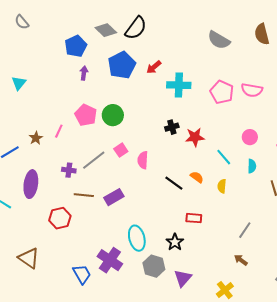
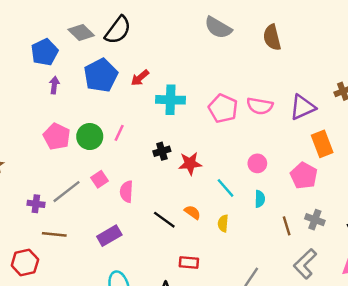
gray semicircle: (219, 40) -> (218, 28), moved
pink line: (59, 131) -> (119, 133), moved
purple rectangle: (114, 197) -> (109, 236), moved

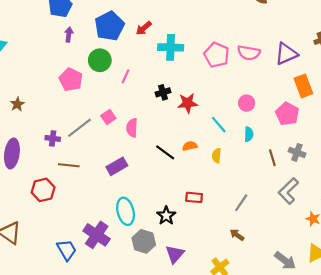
green circle: (90, 137) -> (100, 60), moved
orange semicircle: (192, 212) -> (190, 146), turned -48
red rectangle: (189, 263) -> (194, 197), moved

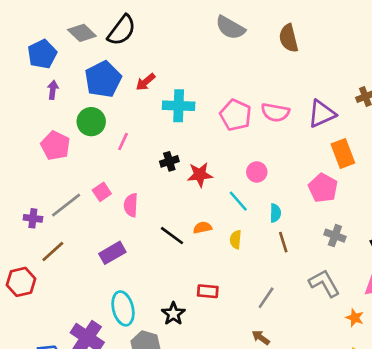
pink circle: (247, 103) -> (257, 172), moved
brown line: (272, 158) -> (283, 242), moved
brown line: (69, 165) -> (53, 251), turned -48
gray L-shape: (288, 191) -> (324, 283), turned 105

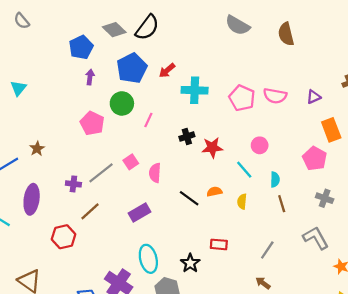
purple triangle: (322, 114) -> (314, 97), size x0.6

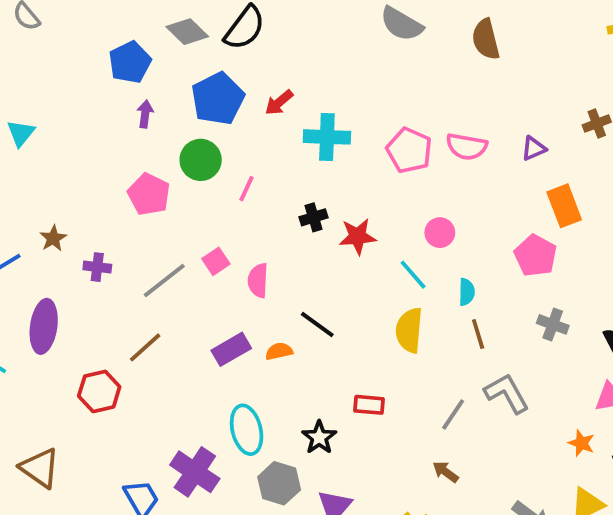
purple cross: (73, 184) -> (97, 267), moved
orange semicircle: (214, 192) -> (279, 351), moved
yellow semicircle: (242, 202) -> (409, 330), size x1.6
gray L-shape: (316, 238) -> (507, 393), moved

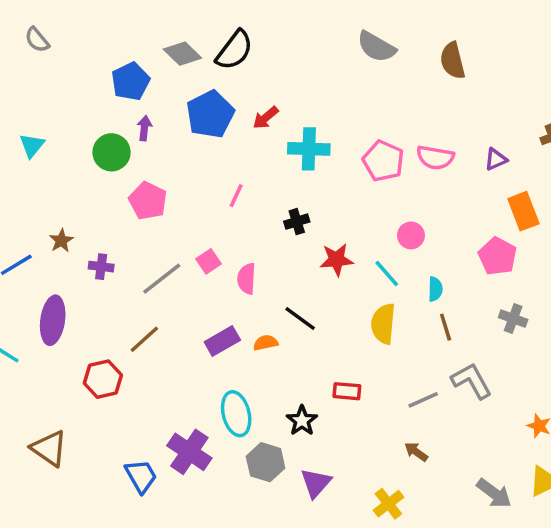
green circle: (201, 160) -> (112, 152), moved
red star: (358, 236) -> (337, 260), moved
gray line: (453, 414) -> (423, 400), turned 32

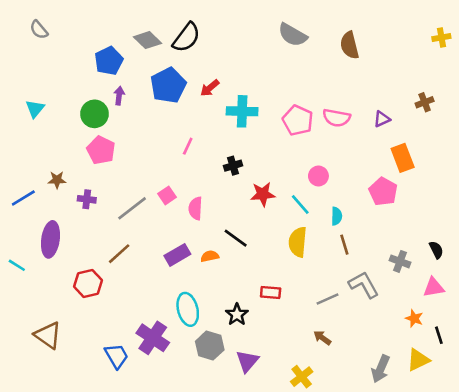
pink pentagon: (148, 201) -> (101, 150), moved
brown star: (61, 241) -> (57, 180), turned 30
gray cross: (513, 319) -> (400, 261), moved
gray arrow: (494, 493) -> (381, 369), turned 76

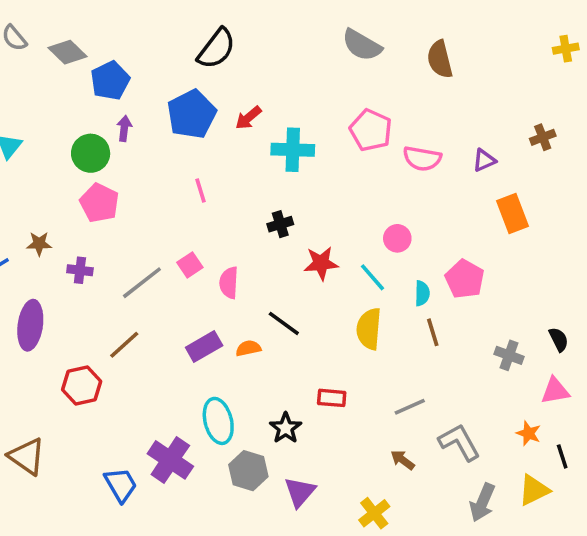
gray diamond: (148, 40) -> (68, 52), moved
pink pentagon: (298, 120) -> (371, 130), moved
pink line: (188, 146) -> (200, 190), moved, turned -42
pink pentagon: (383, 192) -> (465, 279), moved
gray L-shape: (364, 285) -> (459, 442), moved

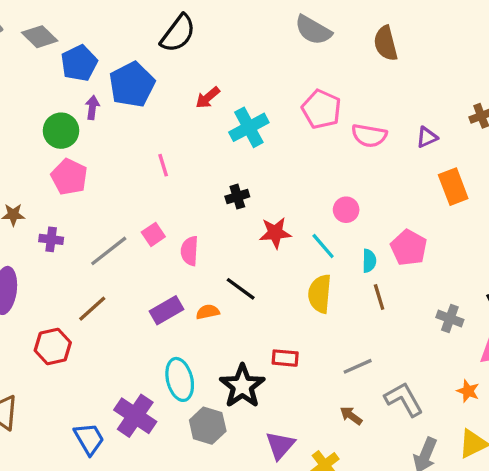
blue pentagon: (192, 114) -> (132, 84), moved
cyan cross: (293, 150) -> (249, 127), turned -30
black star: (286, 428) -> (242, 386), size x1.5
purple triangle: (300, 492) -> (280, 445), moved

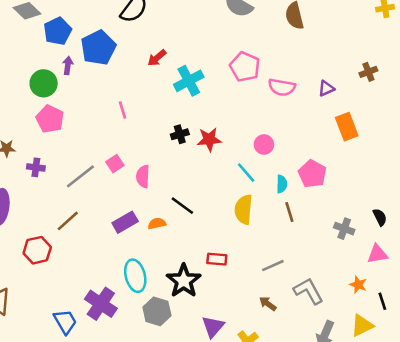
red star: (275, 233) -> (209, 139), moved

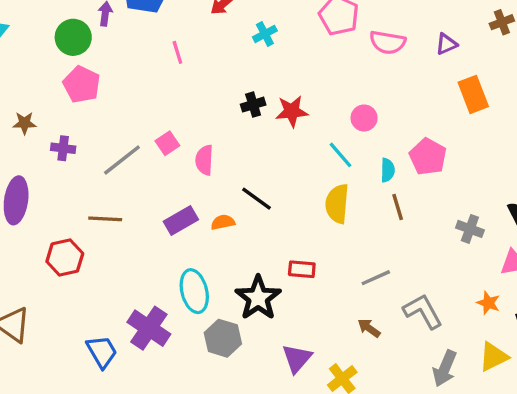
cyan cross: (189, 81) -> (265, 34), size x0.6
pink line: (123, 110) -> (177, 52), moved
brown line: (68, 221) -> (105, 219), turned 45

